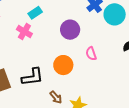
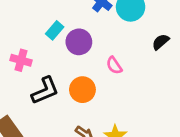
cyan rectangle: (35, 13) -> (55, 30), moved
black L-shape: (32, 77) -> (45, 91), moved

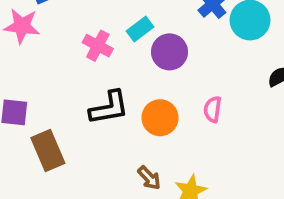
pink cross: (21, 60) -> (98, 46), moved
pink semicircle: (114, 65) -> (213, 109), moved, turned 30

